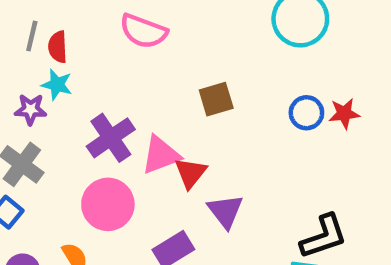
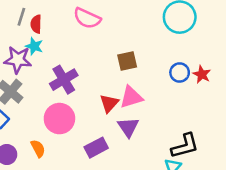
purple star: (31, 109) -> (18, 60), size x1.5
red star: (344, 113) -> (202, 74), turned 30
pink triangle: (161, 155) -> (131, 97), moved

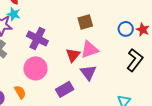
purple cross: (64, 80) -> (37, 39), turned -30
black L-shape: (185, 146) -> (135, 60), moved, turned -35

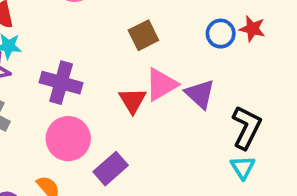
black L-shape: (135, 60) -> (246, 127), moved
purple triangle: (88, 73) -> (200, 94), moved
purple rectangle: (65, 89) -> (111, 169), moved

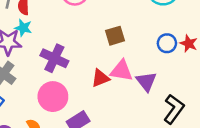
pink triangle: (161, 85) -> (121, 71), turned 30
red triangle: (133, 100) -> (100, 78), turned 30

